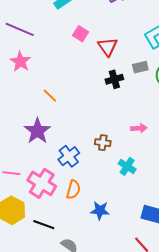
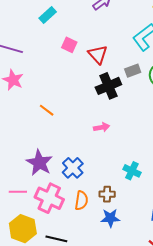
black cross: (114, 79) -> (108, 86), size x1.4
pink arrow: (139, 128) -> (102, 127), moved
purple star: (37, 131) -> (39, 163), moved
brown cross: (103, 143) -> (107, 194), moved

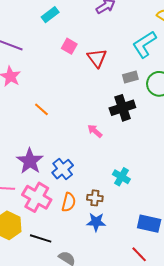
black cross: (108, 86) -> (122, 108), moved
pink arrow: (102, 127) -> (95, 131), turned -133

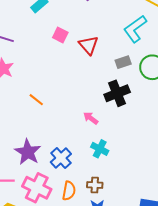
cyan cross: (121, 177) -> (100, 149), moved

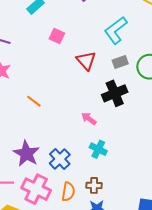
cyan L-shape: (135, 29) -> (116, 30), moved
red triangle: (89, 45) -> (86, 61), moved

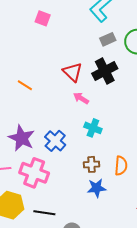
red triangle: (86, 61) -> (73, 72), moved
orange semicircle: (68, 192) -> (121, 166), moved

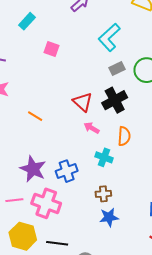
blue cross: (55, 141) -> (67, 171), turned 30
orange semicircle: (121, 166) -> (124, 136), moved

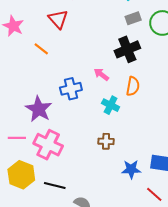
red triangle: (83, 102) -> (58, 19), moved
orange line: (35, 116) -> (41, 49), moved
blue cross: (67, 171) -> (71, 89), moved
blue star: (109, 217) -> (131, 169), moved

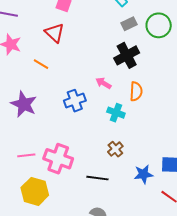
purple star: (39, 109) -> (24, 104), moved
brown cross: (106, 141) -> (115, 149), turned -35
black line: (55, 185) -> (97, 178), moved

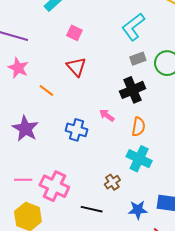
red triangle: (55, 33) -> (76, 67), moved
blue cross: (75, 101) -> (77, 130), turned 30
cyan cross: (116, 113) -> (139, 159), moved, size x1.4

